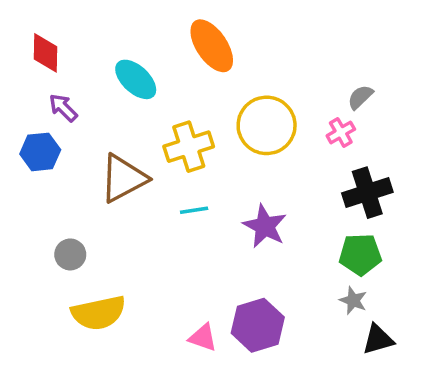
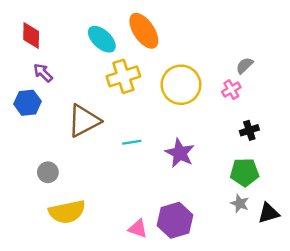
cyan ellipse: (136, 79) -> (102, 39), moved
yellow cross: (189, 147) -> (123, 76), moved
black cross: (367, 193) -> (249, 130), size x0.6
black triangle: (378, 339) -> (269, 213), moved

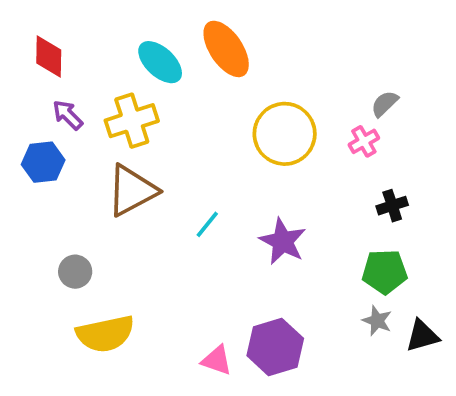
yellow cross: (123, 76) -> (132, 121), moved
cyan line: (132, 142) -> (207, 224), turned -42

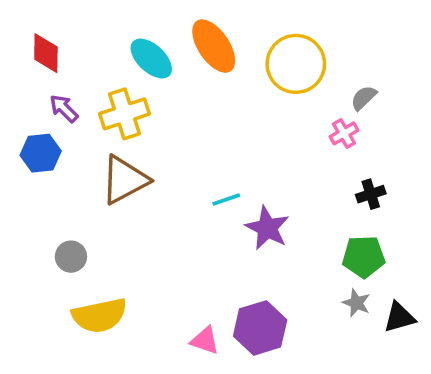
yellow circle: (285, 134) -> (296, 64), moved
cyan line: (207, 224) -> (226, 199), moved, turned 32

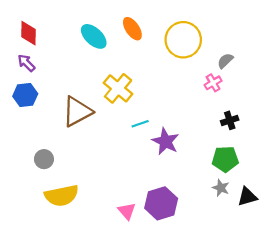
orange ellipse: (214, 46) -> (132, 29), size x0.7
purple arrow: (64, 108) -> (26, 63), moved
yellow cross: (125, 114) -> (118, 88), moved, turned -32
pink triangle: (205, 340) -> (127, 211), turned 30

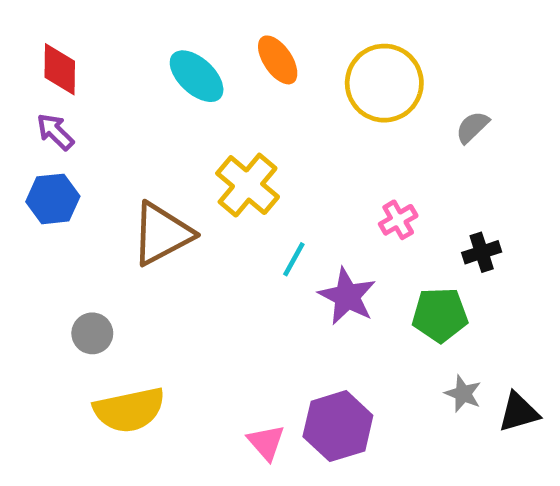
pink cross: (213, 83) -> (398, 220), moved
cyan line: (140, 124) -> (294, 259), turned -42
green pentagon: (225, 159) -> (440, 315), moved

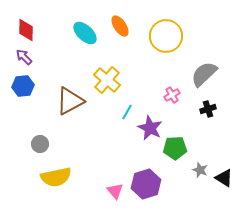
gray semicircle: (472, 127) -> (204, 74), moved, size x1.8
green pentagon: (440, 315) -> (175, 148), moved
black triangle: (519, 412) -> (224, 178), turned 48

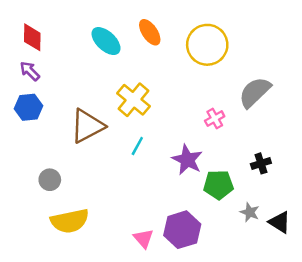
black cross: (208, 109) -> (261, 163), moved
cyan line: (127, 112) -> (137, 146), moved

